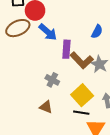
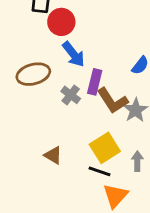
brown ellipse: (18, 28) -> (33, 74), moved
gray cross: (52, 80) -> (71, 95), moved

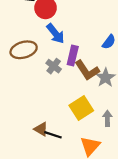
brown triangle: (53, 155) -> (41, 129), moved
black line: (100, 171) -> (53, 135), moved

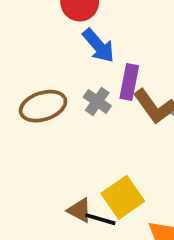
brown ellipse: (24, 50) -> (43, 106), moved
yellow square: (81, 108) -> (123, 197), moved

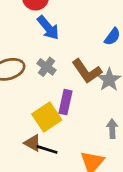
purple rectangle: (129, 82) -> (65, 102), moved
yellow square: (123, 197) -> (47, 117), moved

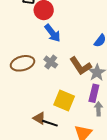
purple rectangle: (65, 102) -> (94, 93), moved
yellow square: (47, 117) -> (64, 100), moved, turned -35

